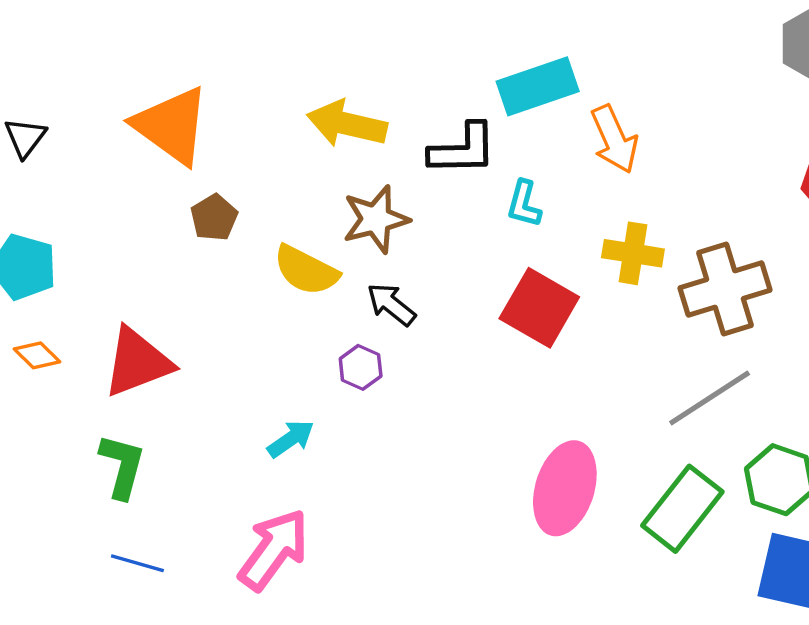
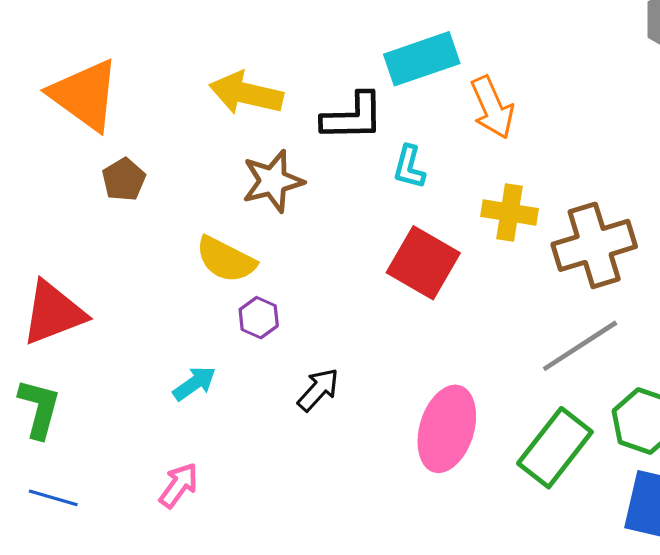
yellow semicircle: (306, 270) -> (226, 260), moved
black arrow: (391, 304) -> (318, 390), moved, turned 93
pink arrow: (274, 550) -> (179, 485), size x0.6

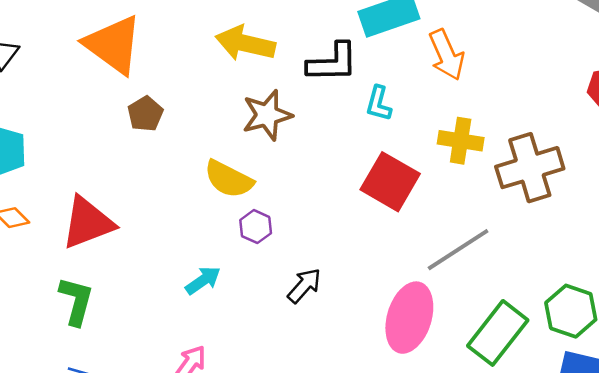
gray line: (580, 346) -> (458, 250), moved

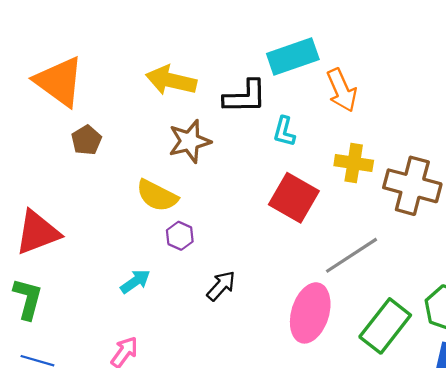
brown cross: (530, 168) -> (412, 186), turned 32

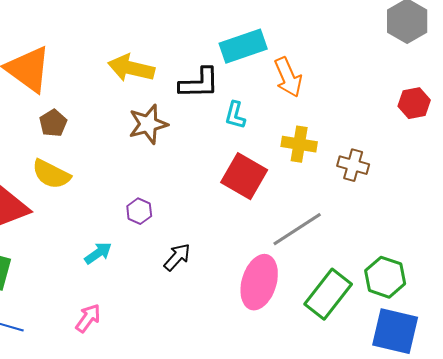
brown cross: (412, 186) -> (353, 165), size x0.6
yellow semicircle: (157, 196) -> (51, 174), moved

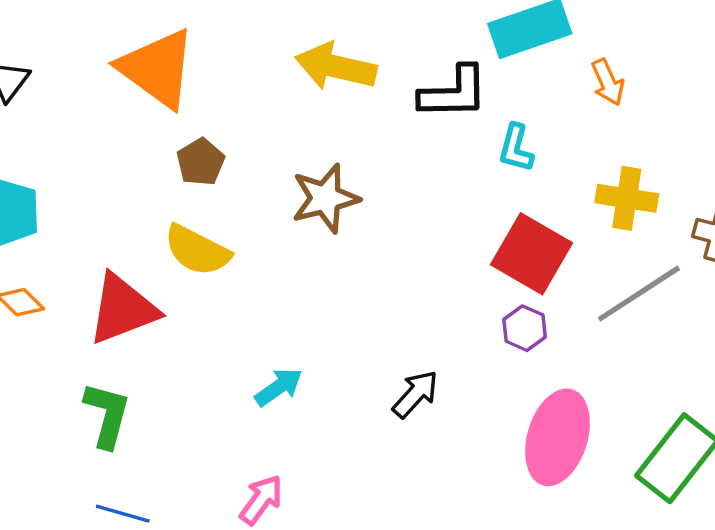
orange arrow: (288, 77) -> (608, 82), size x0.7
brown star: (148, 124) -> (325, 198), moved
purple hexagon: (139, 211) -> (525, 328), moved
gray line: (297, 229) -> (639, 294), moved

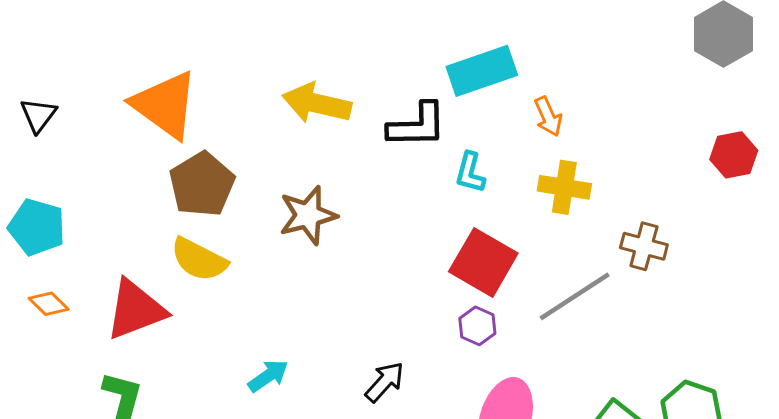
brown pentagon: (201, 162) -> (202, 184), size x1.6
yellow cross: (627, 198) -> (564, 187), moved

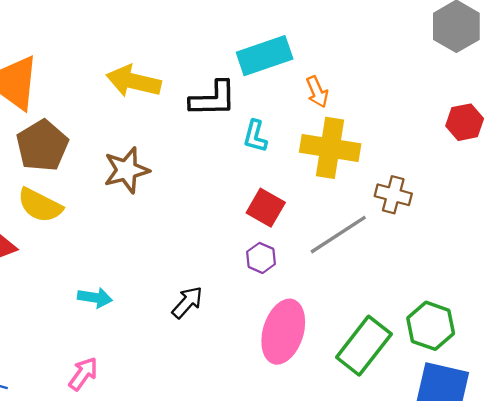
yellow cross: (564, 187) -> (330, 148), size x1.4
red square: (483, 262) -> (266, 208), size x0.7
cyan arrow: (268, 376) -> (95, 298), turned 44

